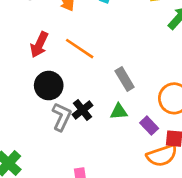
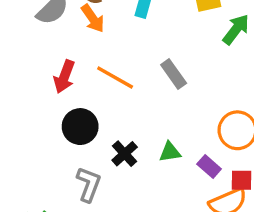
gray rectangle: (125, 79) -> (174, 74), moved
gray L-shape: (62, 117) -> (89, 184), moved

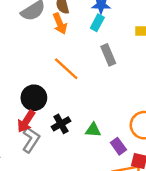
gray rectangle: (174, 74) -> (108, 55), moved
red arrow: (64, 77) -> (26, 121), moved

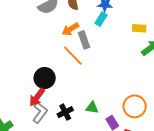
orange arrow: (60, 24) -> (70, 29), moved, turned 78
gray rectangle: (108, 55) -> (84, 40), moved
black cross: (61, 124) -> (65, 112), moved

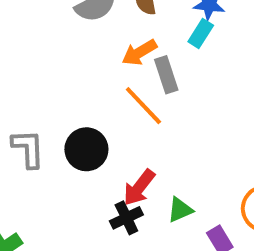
red arrow: (37, 97) -> (139, 187), moved
green triangle: (92, 108) -> (180, 210), turned -32
gray L-shape: (40, 113) -> (28, 149), moved, turned -40

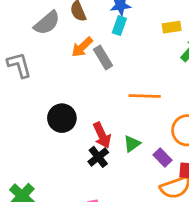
orange line: (143, 106) -> (145, 96), moved, turned -32
gray L-shape: (28, 149) -> (19, 65), moved
red arrow: (139, 187) -> (102, 135), turned -50

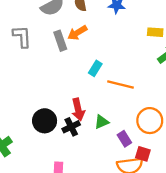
cyan rectangle: (119, 26) -> (95, 68), moved
gray rectangle: (103, 58) -> (60, 41), moved
black circle: (62, 118) -> (45, 121), moved

